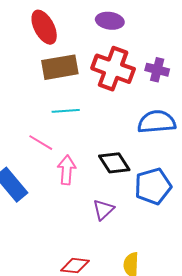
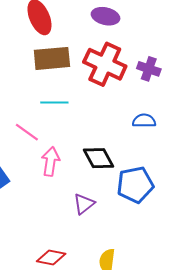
blue semicircle: (157, 122) -> (144, 121), size x0.6

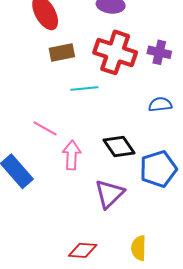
brown rectangle: (52, 58) -> (62, 53), size x0.7
cyan line: (54, 102) -> (84, 89), moved
purple triangle: (84, 204) -> (109, 194), size x1.4

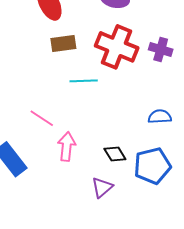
blue semicircle: (160, 104) -> (160, 117), moved
black diamond: (119, 147) -> (115, 154), moved, size x0.7
purple triangle: (109, 194) -> (102, 187), size x0.7

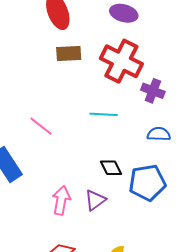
purple cross: (161, 50) -> (153, 91), moved
cyan line: (84, 81) -> (104, 114), moved
pink arrow: (67, 147) -> (61, 200), moved

